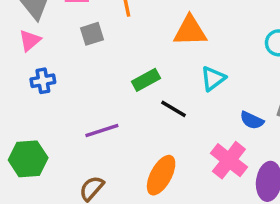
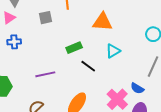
blue semicircle: (252, 120) -> (137, 88), moved

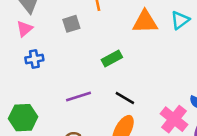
cyan triangle: (113, 51) -> (180, 20), moved
black line: (88, 66) -> (125, 98), moved

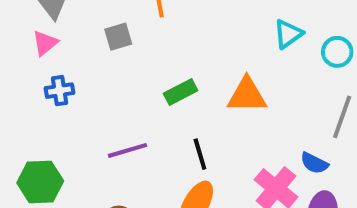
orange triangle: (145, 22) -> (247, 95), moved
black line: (125, 98) -> (200, 154), turned 42

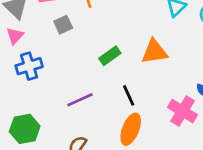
blue cross: (60, 91) -> (29, 66), size x1.4

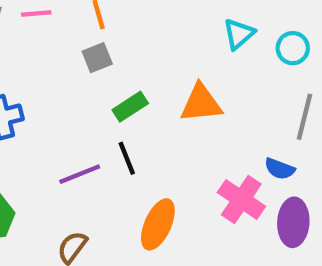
gray square: (63, 25) -> (97, 58), moved
black line: (129, 95) -> (127, 158), moved

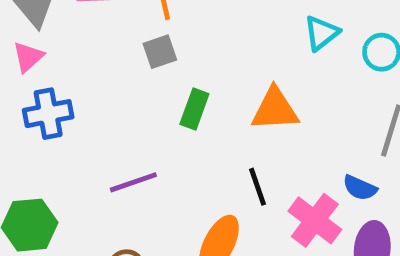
green rectangle: (130, 107) -> (194, 109), turned -40
black line: (127, 158) -> (258, 187), moved

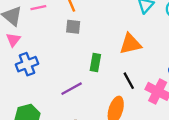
gray square: (160, 52) -> (73, 27), turned 35
green rectangle: (194, 109) -> (95, 63), moved

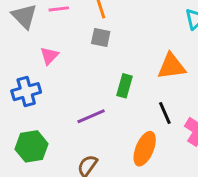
pink triangle: (13, 40) -> (49, 56), moved
blue cross: (27, 64) -> (26, 92), moved

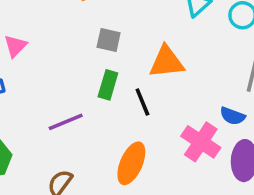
gray square: (101, 38) -> (109, 40), moved
black line: (165, 113) -> (142, 102), moved

